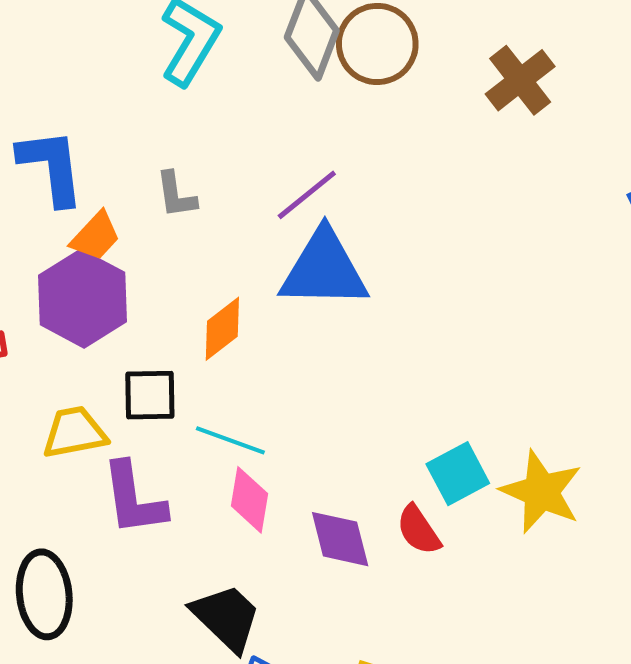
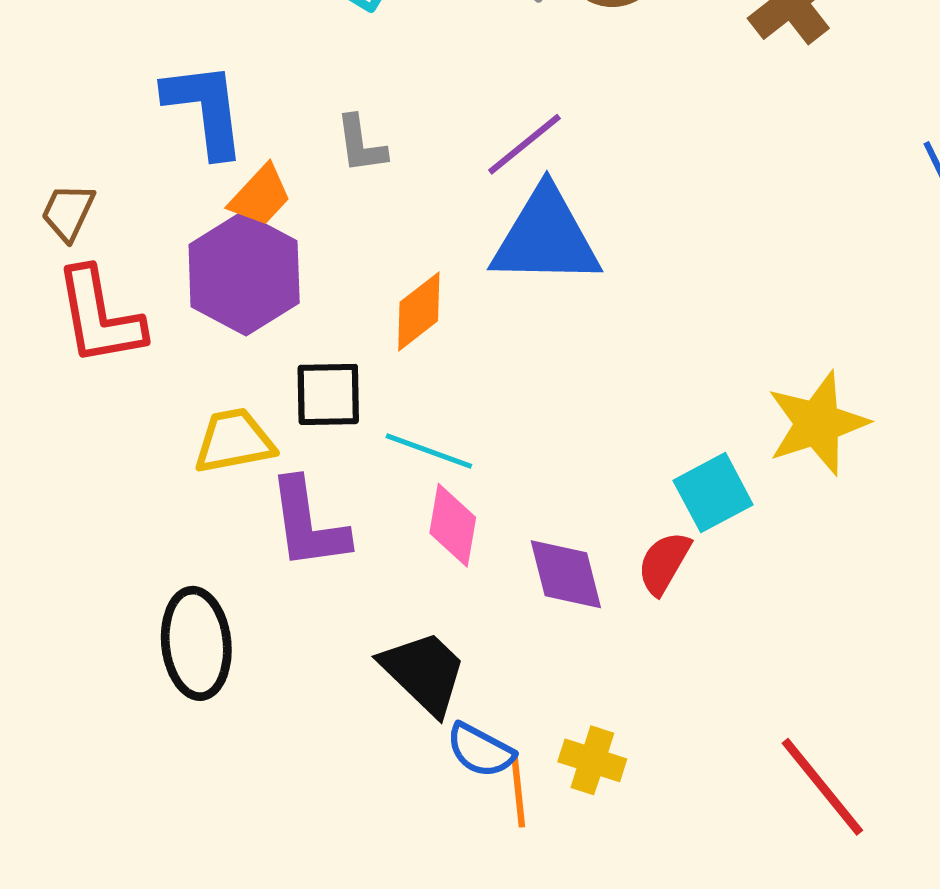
yellow star: (541, 492) -> (817, 423), moved, turned 30
red semicircle: (419, 530) -> (664, 563), turned 64

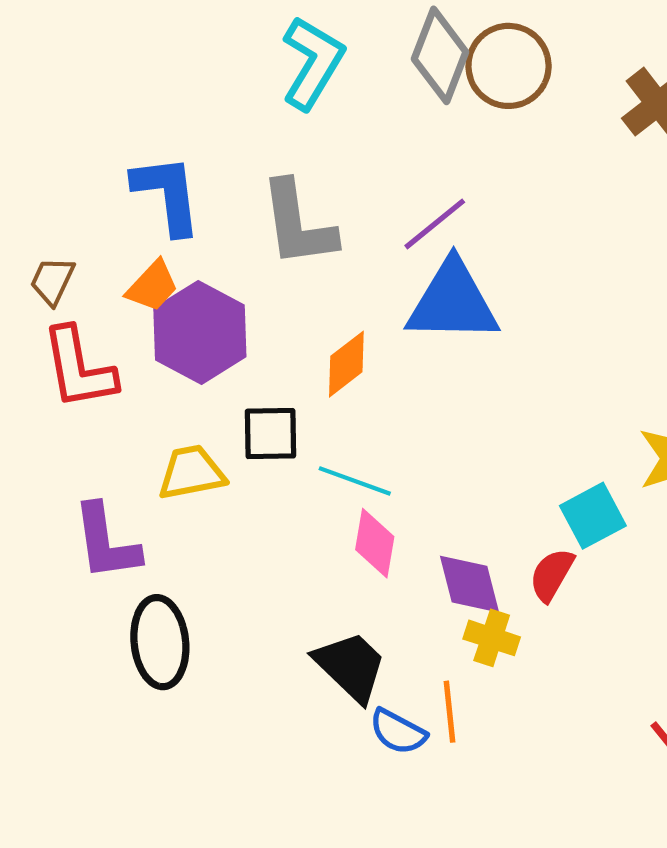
gray L-shape: (361, 144) -> (298, 224), size x1.8
orange trapezoid: (260, 196) -> (152, 286), moved
purple L-shape: (308, 524) -> (106, 542), moved
yellow cross: (592, 760) -> (492, 638), moved
orange line: (518, 791) -> (450, 712), moved

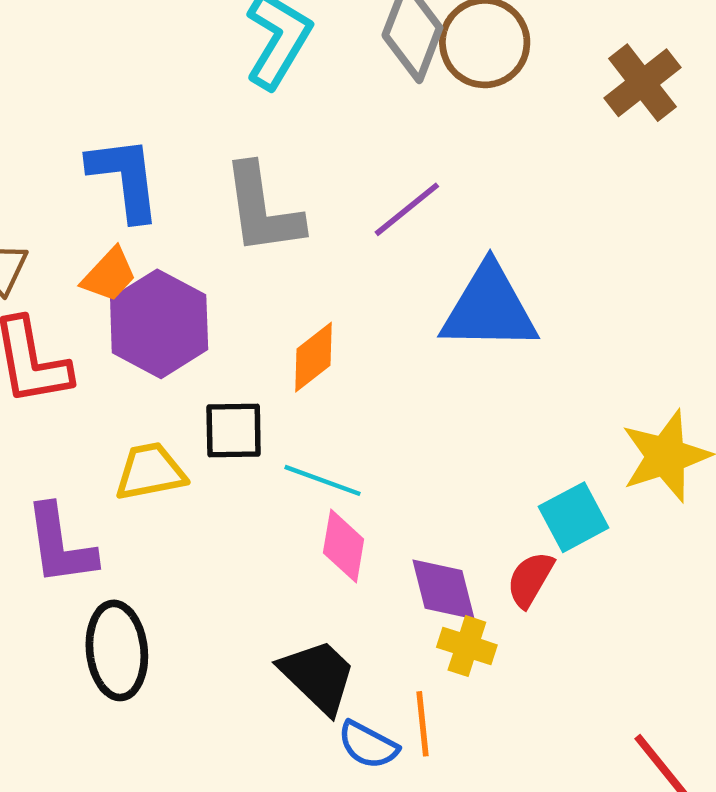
blue triangle: (453, 302) -> (489, 308), moved

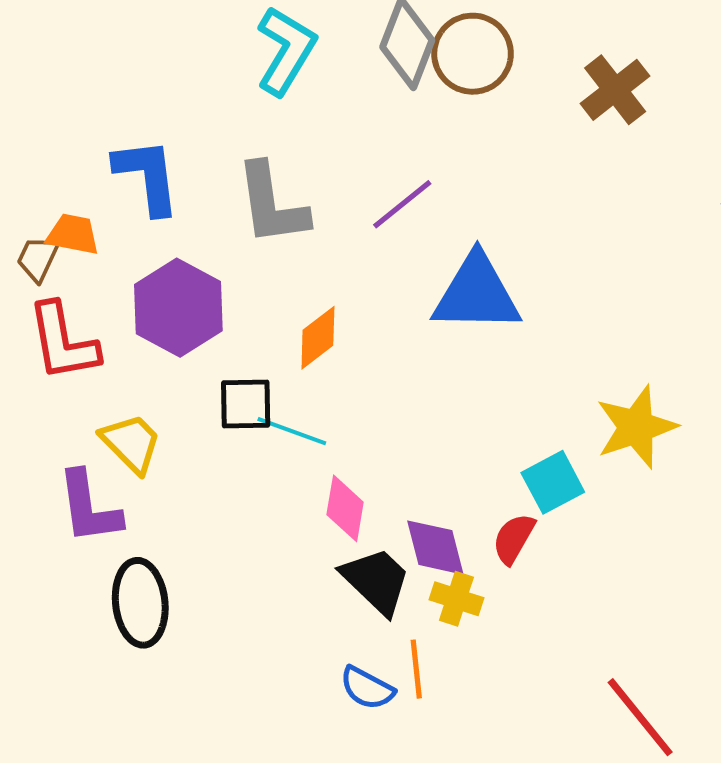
orange trapezoid: (109, 275) -> (73, 234), moved, turned -122
yellow trapezoid: (150, 472) -> (131, 443), moved, turned 56
cyan line: (322, 480) -> (292, 431), moved
black trapezoid: (318, 676) -> (376, 581), moved

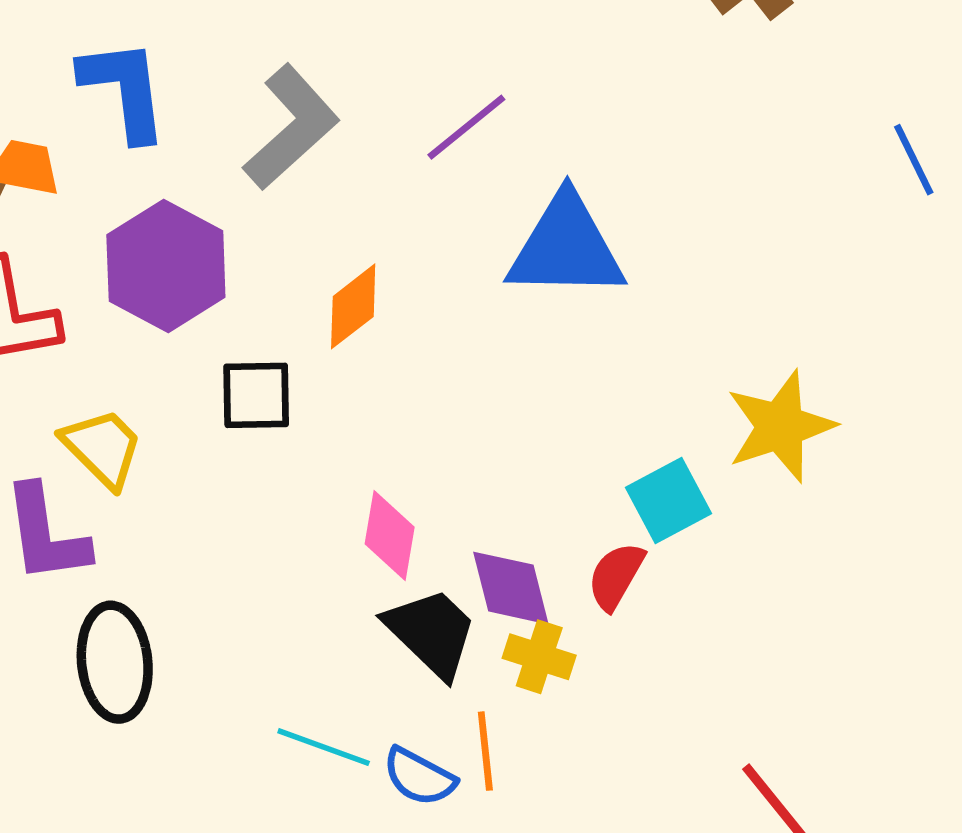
gray L-shape: (272, 204) -> (291, 127), turned -124
cyan line: (292, 431) -> (324, 747), moved

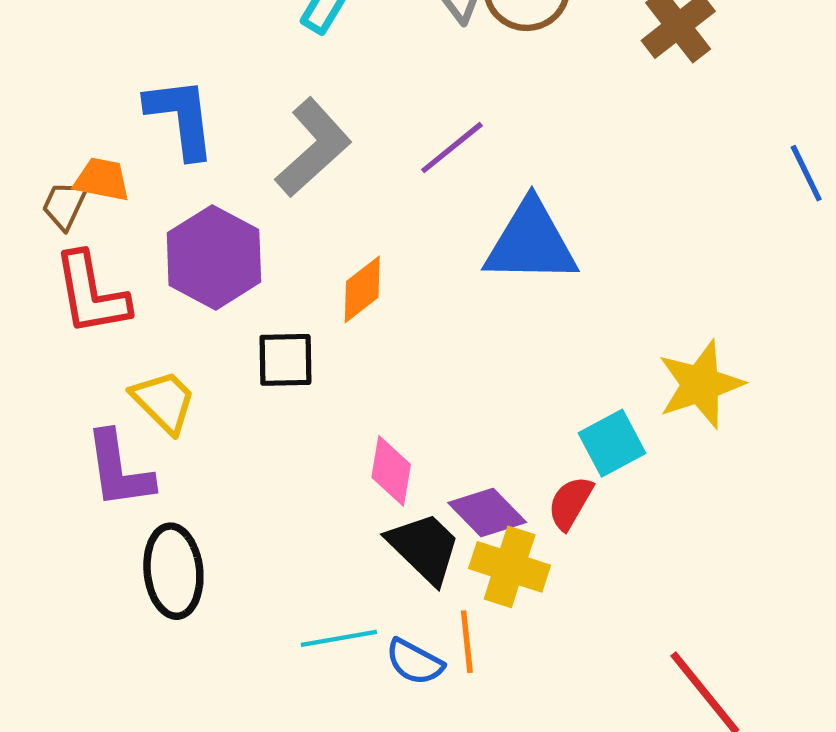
purple diamond: (511, 588) -> (487, 512), turned -30
yellow cross: (539, 657) -> (510, 567), size x1.4
cyan line: (324, 747) -> (339, 638), turned -30

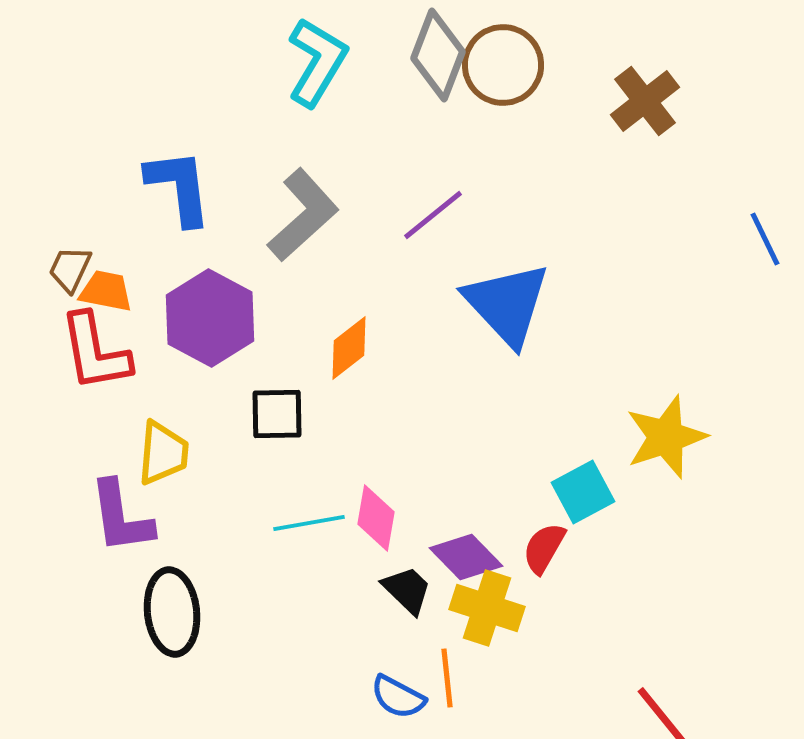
orange trapezoid: (102, 180) -> (106, 291), moved
blue triangle: (531, 243) -> (507, 304), turned 46
yellow trapezoid: (164, 402) -> (163, 453), turned 50
black trapezoid: (424, 548) -> (407, 590), size x0.7
cyan line: (339, 638) -> (309, 523), moved

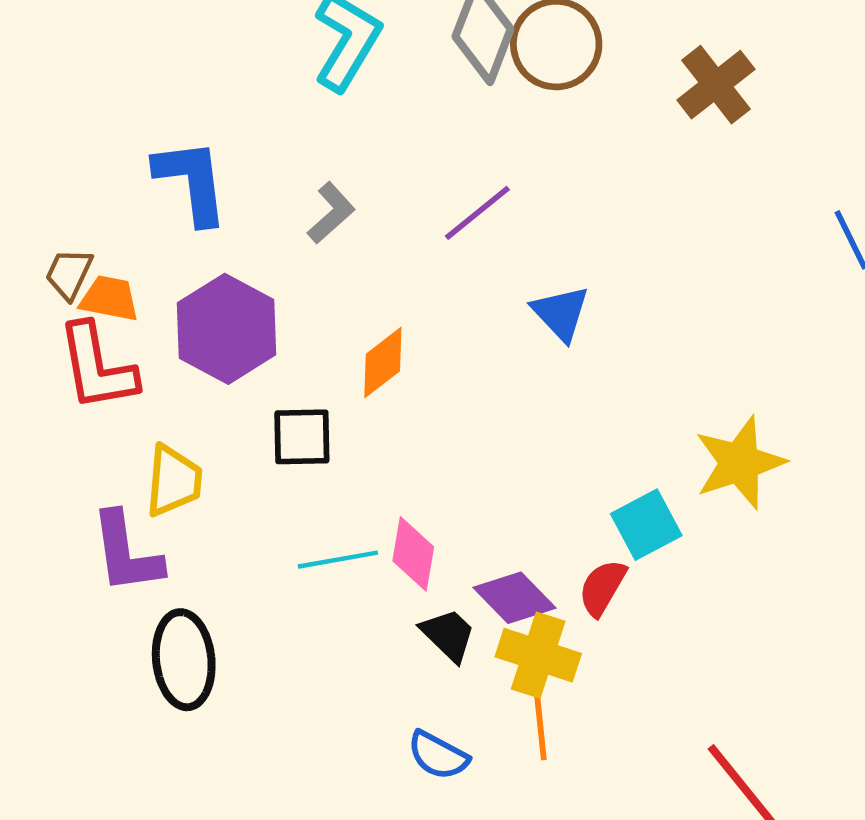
gray L-shape: (303, 215) -> (331, 213), size x0.6
blue triangle: (507, 304) -> (561, 313), size x0.6
orange line: (447, 678) -> (540, 727), moved

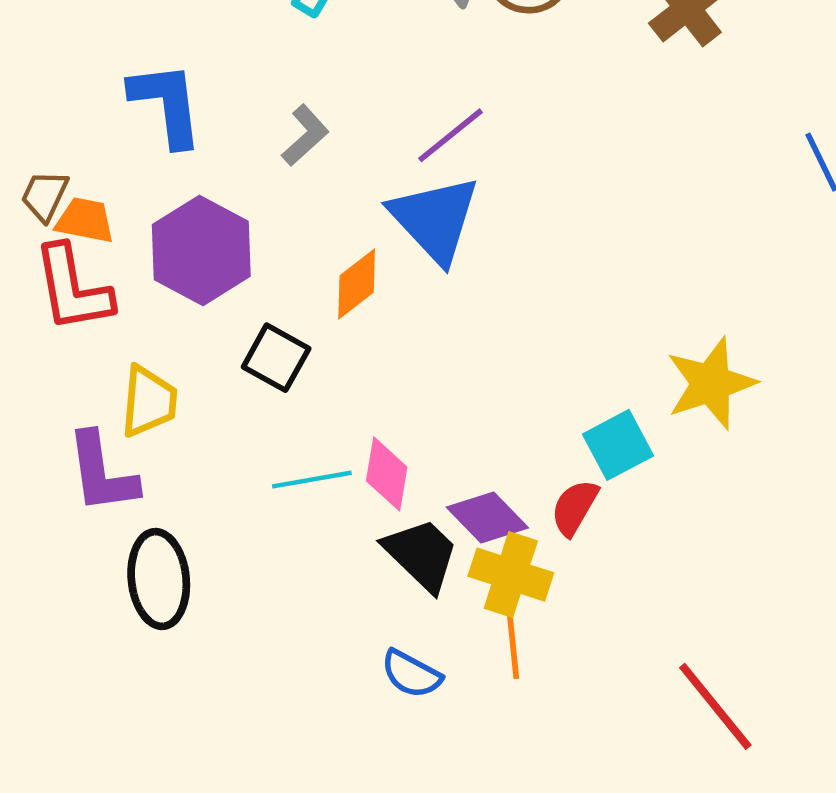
blue triangle: (561, 313) -> (435, 219), moved, size x1.6
black square: (302, 437) -> (276, 358), turned 30
black trapezoid: (448, 635) -> (421, 554), size x1.4

